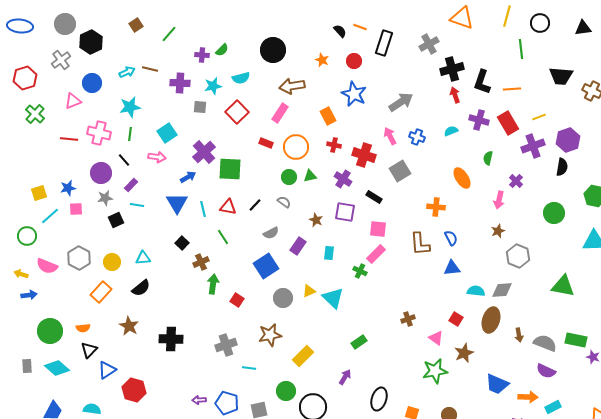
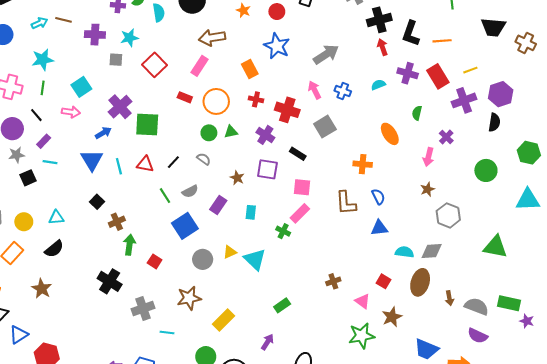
cyan semicircle: (241, 78) -> (159, 13), moved, turned -84
green line: (223, 237) -> (165, 196), moved
black cross: (171, 339) -> (110, 281), moved, turned 30

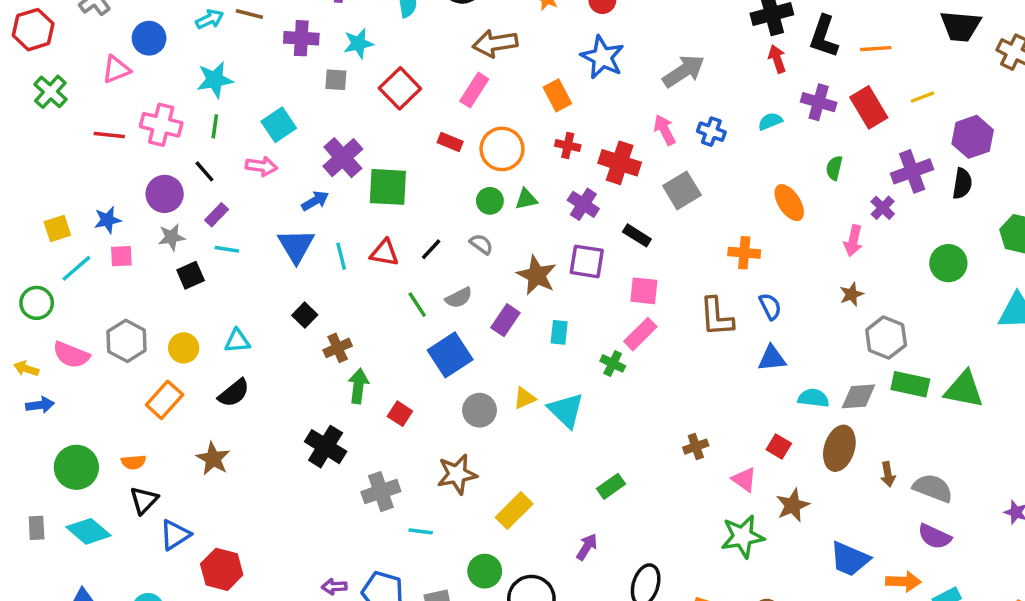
purple cross: (464, 100) -> (912, 171), moved
brown star: (237, 178) -> (537, 275), size x1.6
green rectangle: (509, 303) -> (910, 384), moved

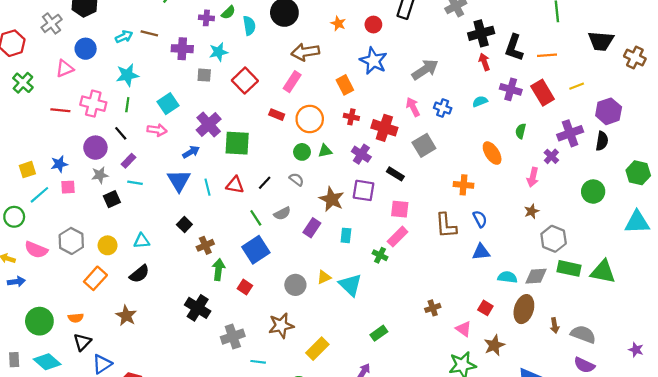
blue square: (450, 355) -> (256, 250), moved

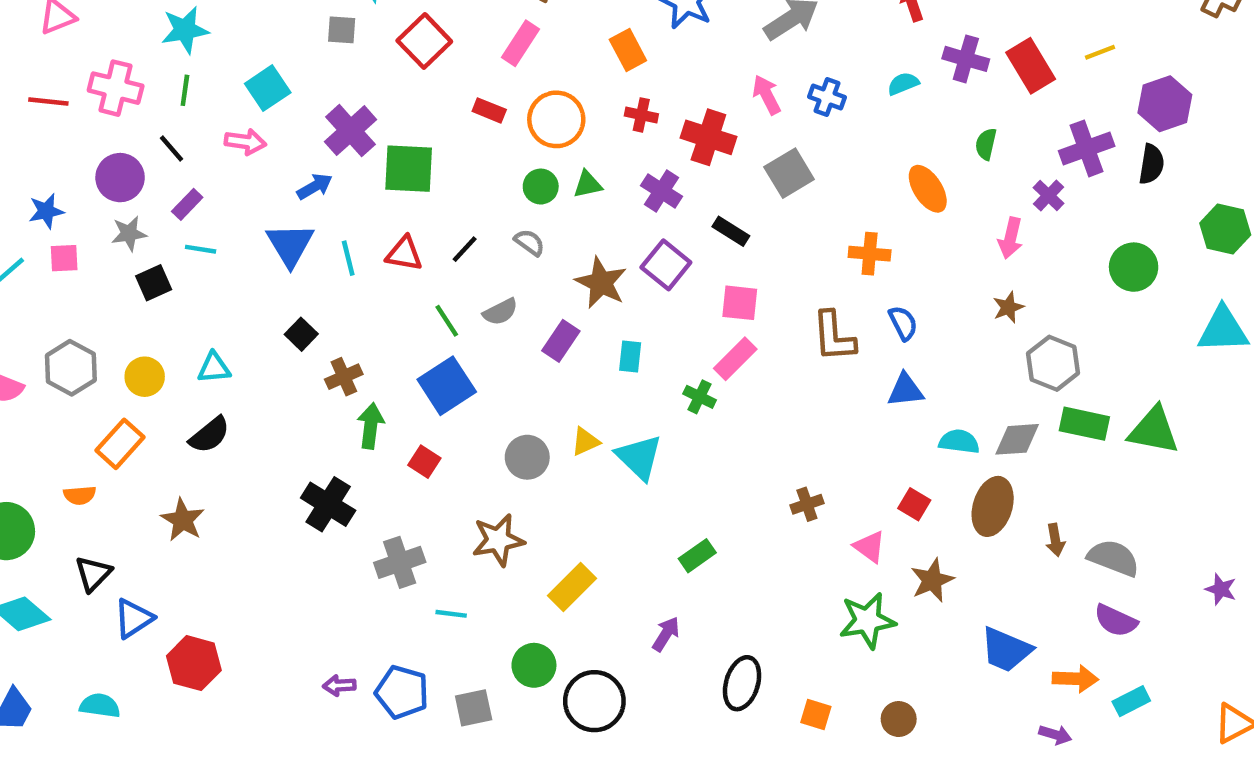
purple square: (364, 190) -> (666, 265), turned 30
orange semicircle: (76, 318) -> (80, 495), moved

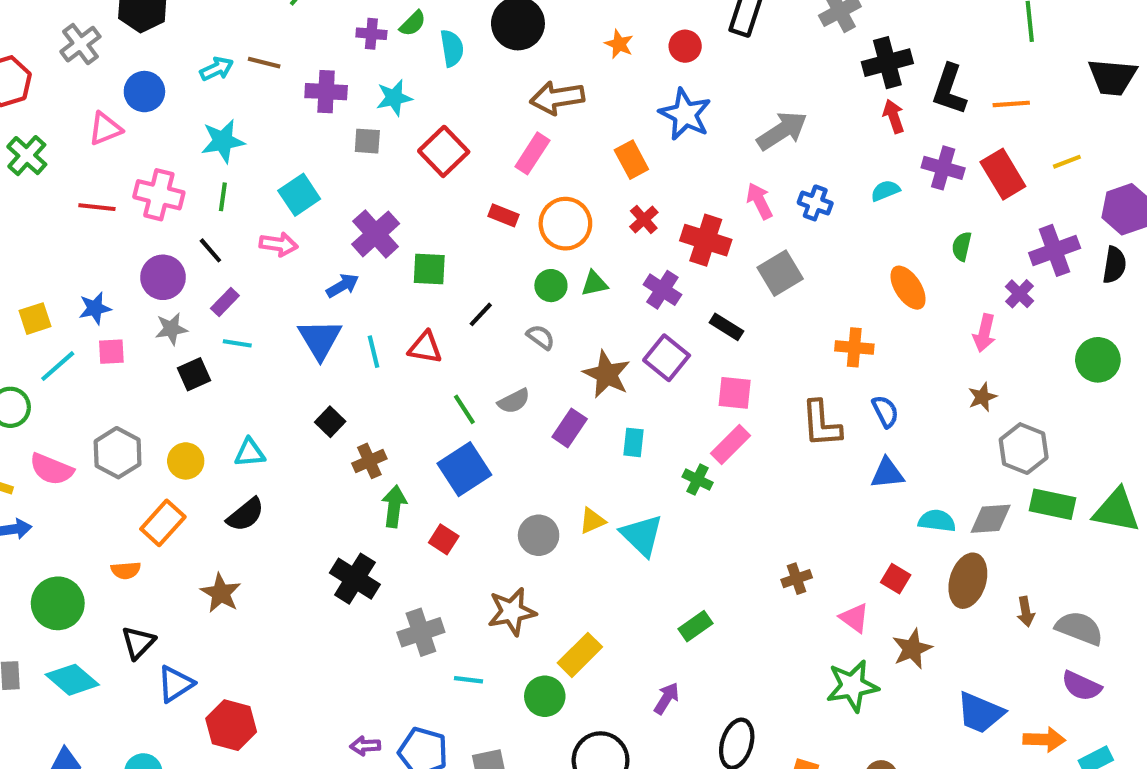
red cross: (641, 115) -> (644, 219), turned 36
green square: (409, 169) -> (429, 269), size x0.7
black line: (465, 249) -> (481, 314), moved
green circle: (534, 665) -> (545, 696), moved

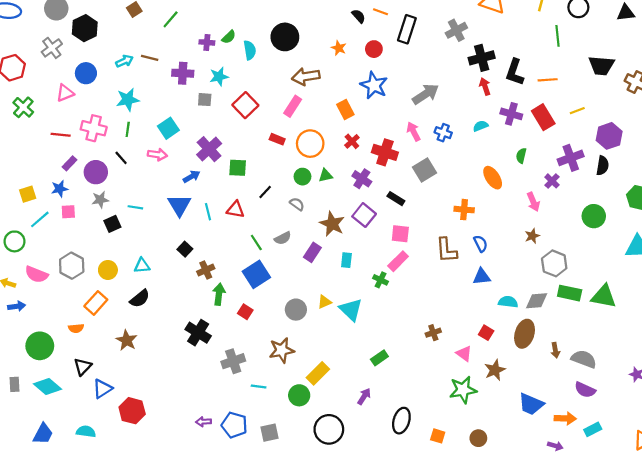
purple rectangle: (225, 302) -> (69, 163), moved
pink arrow: (984, 333) -> (533, 202), turned -36

